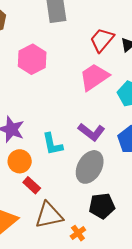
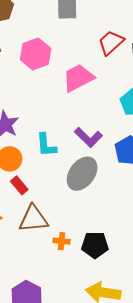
pink trapezoid: (94, 77) -> (78, 78), moved
black pentagon: (102, 206) -> (95, 245), moved
orange cross: (78, 233) -> (62, 241), turned 35

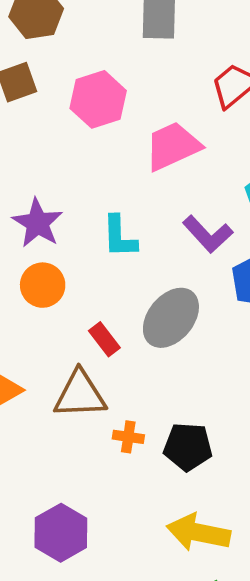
purple L-shape: (88, 137) -> (208, 234), moved
cyan L-shape: (46, 145) -> (119, 237), moved
red rectangle: (19, 185) -> (104, 339), moved

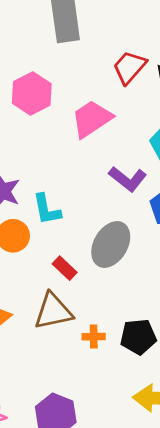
cyan L-shape: (119, 237) -> (47, 209), moved

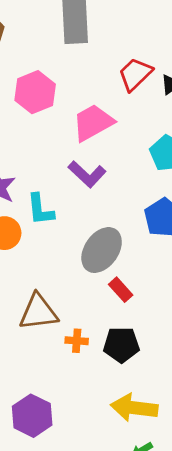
purple L-shape: (128, 179) -> (87, 174), moved
red rectangle: (65, 268) -> (121, 290), moved

